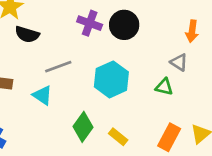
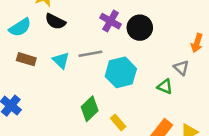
gray line: (58, 67) -> (90, 54), moved
cyan triangle: (42, 95) -> (61, 60), moved

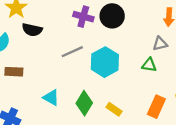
cyan triangle: (61, 60) -> (51, 97), moved
gray triangle: (181, 68) -> (160, 44), turned -42

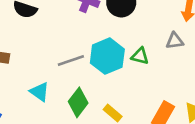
gray line: (72, 52) -> (71, 60), moved
green triangle: (149, 65) -> (140, 56), moved

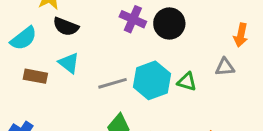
cyan triangle: (40, 92) -> (69, 63), moved

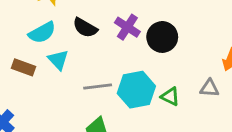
black semicircle: (66, 27) -> (85, 28), moved
cyan semicircle: (24, 38) -> (42, 33), moved

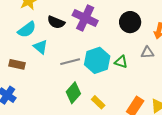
purple cross: (127, 27) -> (85, 18), size x1.4
black circle: (162, 37) -> (130, 22), moved
brown rectangle: (23, 67) -> (17, 64), moved

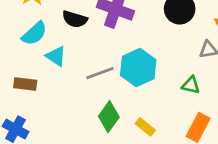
green triangle: (121, 62) -> (191, 85), moved

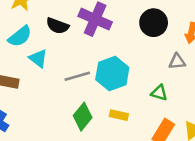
yellow rectangle: (145, 127) -> (119, 115), moved, turned -30

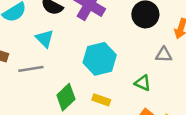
cyan triangle: (38, 58) -> (45, 39), moved
gray line: (77, 76) -> (31, 69), moved

